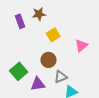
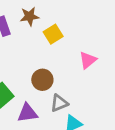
yellow square: (53, 35) -> (53, 34), moved

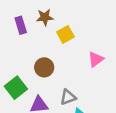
brown circle: (42, 80) -> (44, 67), moved

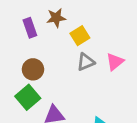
brown circle: (44, 67) -> (33, 69), moved
gray triangle: (68, 97) -> (86, 62), moved

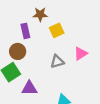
purple rectangle: (30, 28) -> (25, 31), moved
gray triangle: (86, 62) -> (57, 61), moved

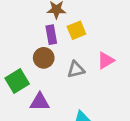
purple rectangle: (25, 31) -> (51, 35), moved
brown circle: (18, 51) -> (44, 58), moved

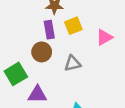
pink triangle: (106, 60) -> (104, 37), moved

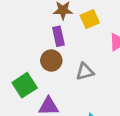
yellow square: (73, 26) -> (90, 19), moved

